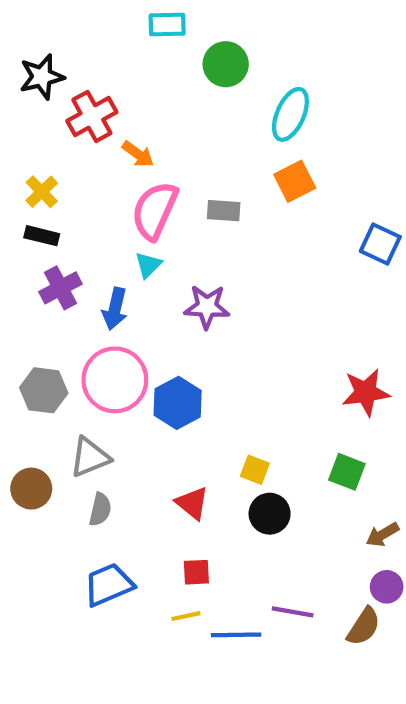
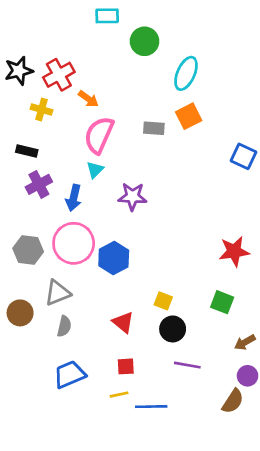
black star: (42, 77) -> (19, 71), moved
yellow cross: (42, 192) -> (41, 110), moved, turned -30
gray rectangle: (224, 211) -> (154, 128), moved
purple line: (293, 612) -> (187, 365), moved

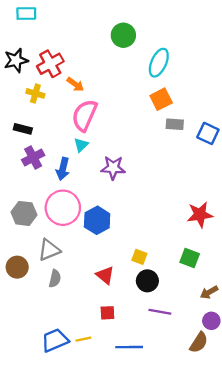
cyan rectangle: (107, 16) -> (26, 14), moved
gray rectangle: (154, 128) -> (175, 124), moved
blue trapezoid: (70, 374) -> (55, 340), moved
yellow line: (119, 395) -> (83, 339), moved

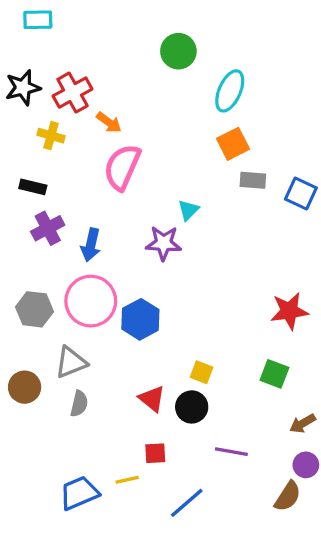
cyan triangle: (81, 145) -> (188, 210), moved
black circle: (147, 281) -> (192, 407), moved
yellow line: (83, 339) -> (127, 480), moved
blue line: (129, 347) -> (187, 503), turned -40

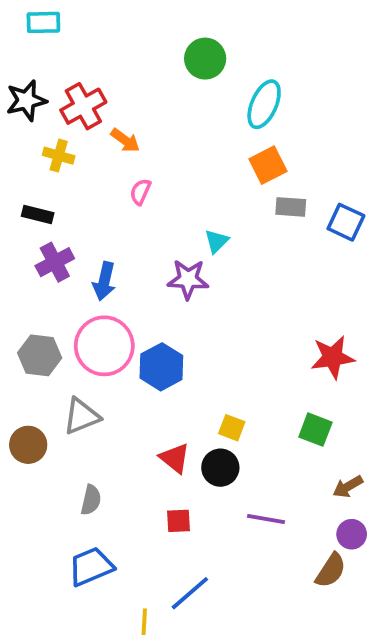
pink semicircle: (122, 167) -> (140, 192), size x0.5
gray semicircle: (79, 404) -> (91, 500), moved
yellow line: (127, 480) -> (144, 622), moved, turned -75
blue line: (187, 503) -> (190, 593), moved

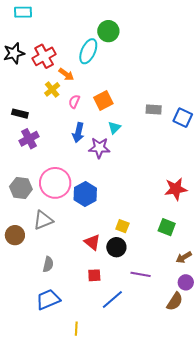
cyan ellipse: (264, 104) -> (88, 51), moved
yellow cross: (59, 156) -> (52, 89), moved, turned 35
orange square: (268, 165) -> (103, 100), moved
blue arrow: (104, 281) -> (78, 133), moved
blue line: (190, 593) -> (112, 299), moved

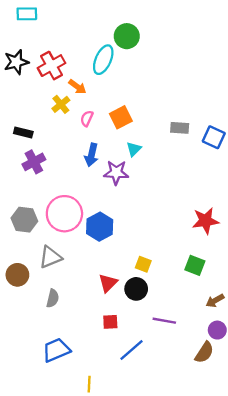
red triangle: (92, 242) -> (108, 283), turned 36
gray semicircle: (48, 264) -> (53, 298), moved

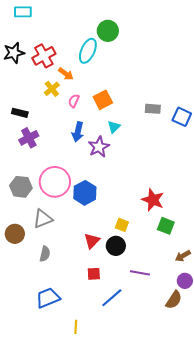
purple star: (116, 173) -> (99, 147), turned -30
red star: (206, 221) -> (153, 200), moved, turned 30

